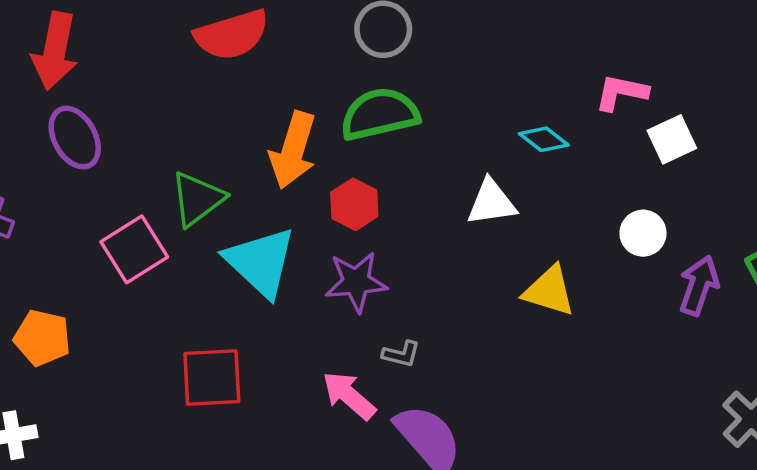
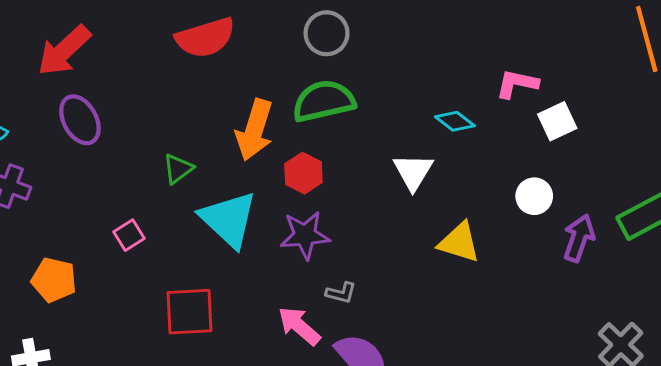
red arrow: (55, 51) -> (64, 51), turned 36
green triangle: (197, 199) -> (178, 169), size x0.7
white triangle: (491, 202) -> (413, 172), turned -51
pink square: (134, 249) -> (129, 235), moved, size x0.6

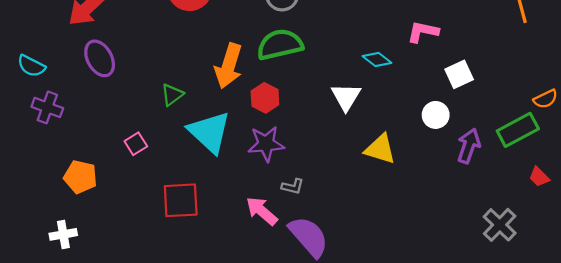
white square: (557, 121) -> (459, 74), moved

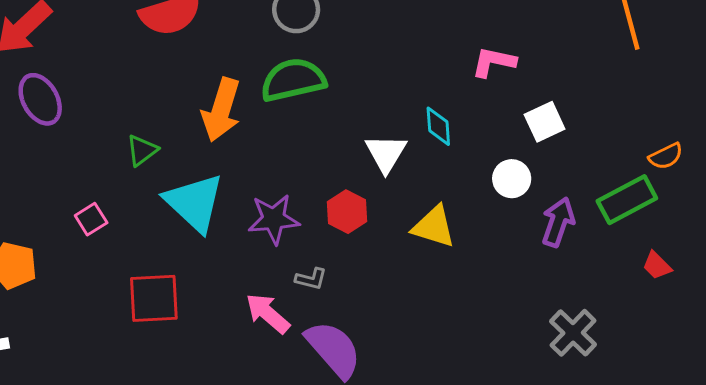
cyan diamond: (377, 59) -> (438, 126), moved, turned 48
red hexagon: (265, 98) -> (347, 212), moved
gray cross: (500, 225) -> (573, 333), moved

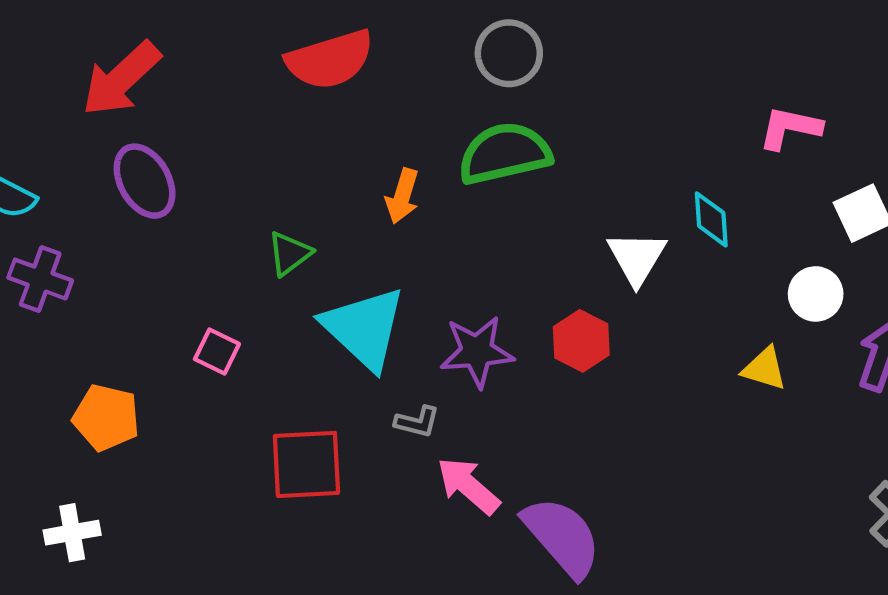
orange arrow: (221, 110) -> (402, 196), size x0.6
pink square: (91, 219) -> (217, 352), turned -32
yellow triangle: (434, 227) -> (764, 369), moved, size x0.7
gray L-shape: (311, 279) -> (417, 422), moved

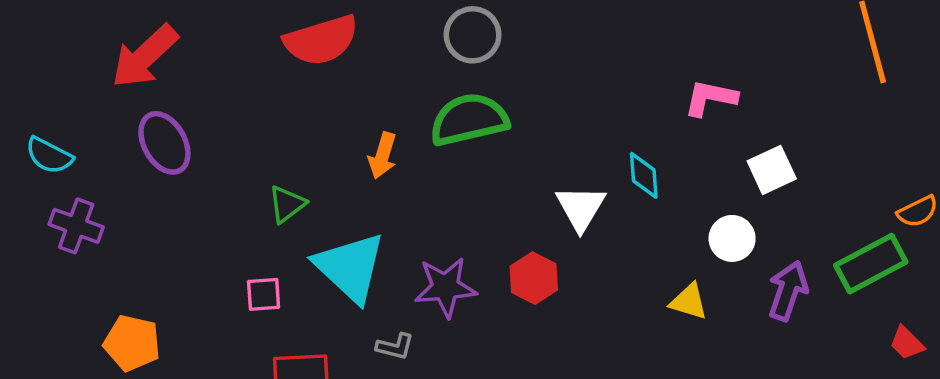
pink square: (217, 352) -> (264, 294), moved, turned -30

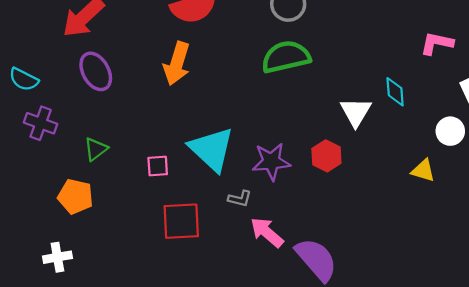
orange arrow: (382, 156) -> (177, 64), moved, size x1.5
green triangle: (287, 204) -> (96, 149), moved

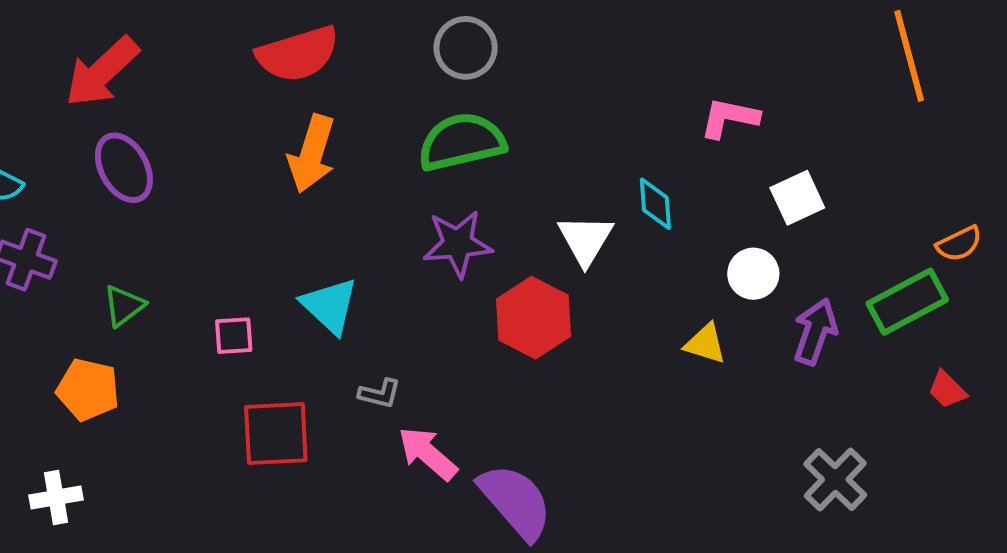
orange arrow: (177, 64) -> (312, 154), moved
cyan triangle: (212, 149) -> (330, 306), size x0.7
red hexagon: (326, 156) -> (534, 318), size x1.4
purple star: (271, 162) -> (458, 244), moved

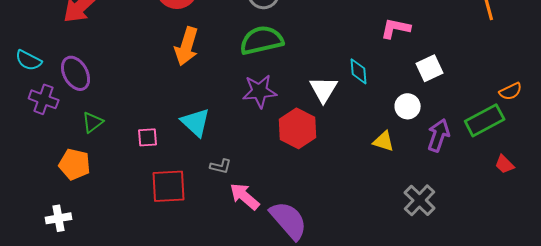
purple ellipse: (124, 168) -> (76, 73), moved
gray cross: (835, 479) -> (420, 200), moved

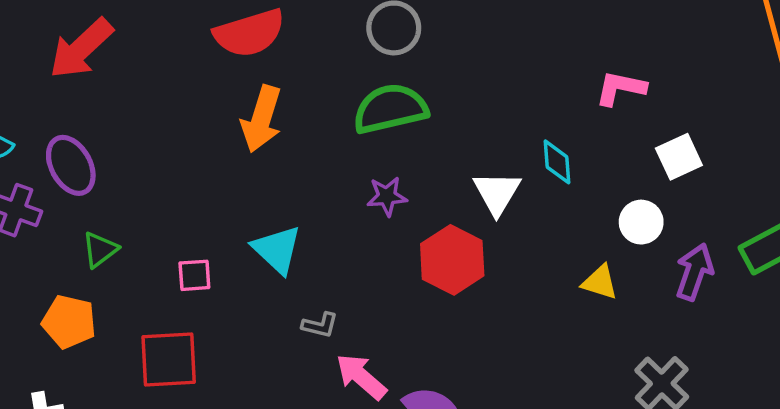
purple star: (260, 91) -> (387, 196), size x0.7
red square: (169, 186) -> (169, 359), moved

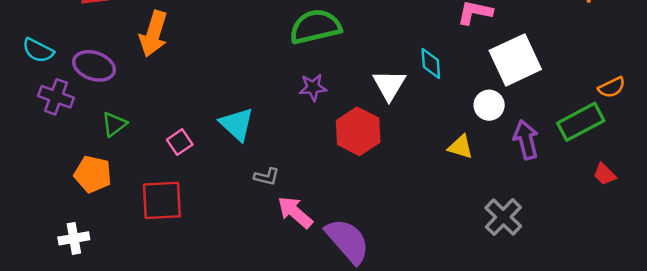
orange arrow: (261, 119) -> (154, 34), moved
white square: (679, 157) -> (515, 60), size x1.6
purple ellipse: (71, 165) -> (94, 66), turned -42
purple arrow: (694, 272) -> (526, 140), turned -33
pink square: (194, 275) -> (180, 142), turned -30

